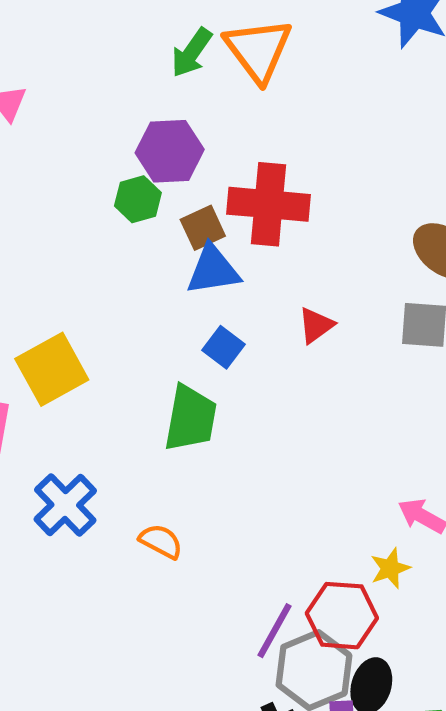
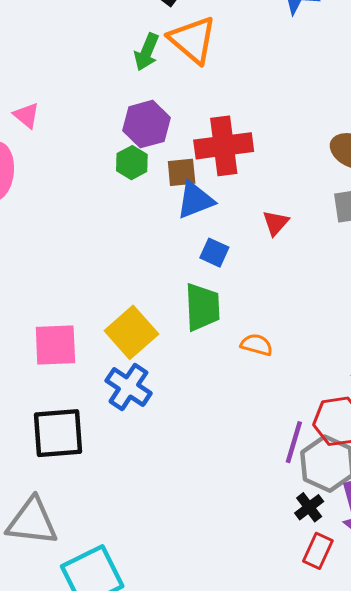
brown square: (203, 228) -> (182, 172), turned 32
yellow square: (52, 369) -> (131, 332), moved
orange semicircle: (161, 541) -> (257, 345), moved

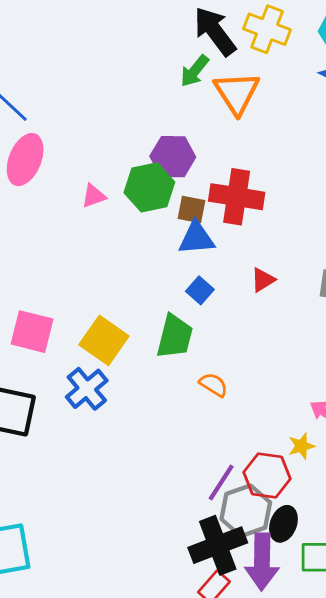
green arrow: (147, 52) -> (195, 71), moved
pink triangle: (26, 115) -> (94, 196), moved, turned 44
green hexagon: (132, 163) -> (149, 187), size x1.6
yellow square: (131, 332) -> (104, 340), turned -30
black cross: (309, 507) -> (218, 545), size x2.0

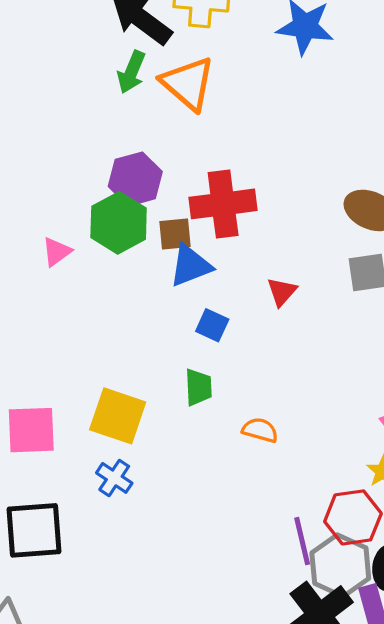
green trapezoid: (175, 336) -> (198, 387), size x0.7
blue cross: (87, 389) -> (114, 478), size x0.7
purple line: (221, 482) -> (302, 541), turned -30

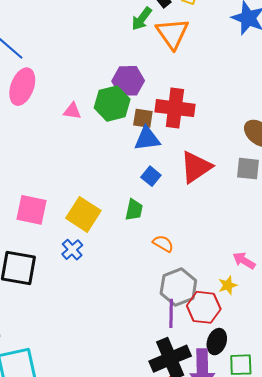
pink triangle: (57, 252) -> (72, 111), turned 30
red triangle: (282, 292) -> (196, 167), size x1.8
gray hexagon: (340, 566) -> (178, 287), moved

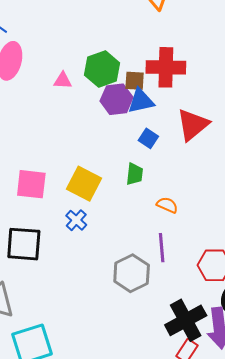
purple hexagon: (128, 81) -> (117, 99), moved
gray hexagon: (178, 287) -> (132, 273), moved
purple line: (171, 313) -> (162, 248), moved

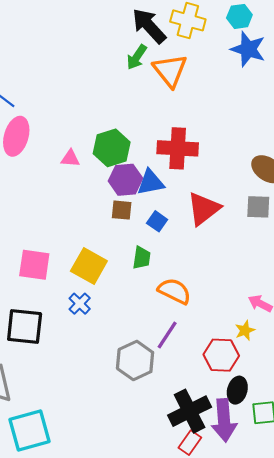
brown square: (135, 81) -> (122, 210), moved
orange semicircle: (167, 205) -> (174, 291), size x1.5
purple line: (162, 248) -> (167, 335), turned 36

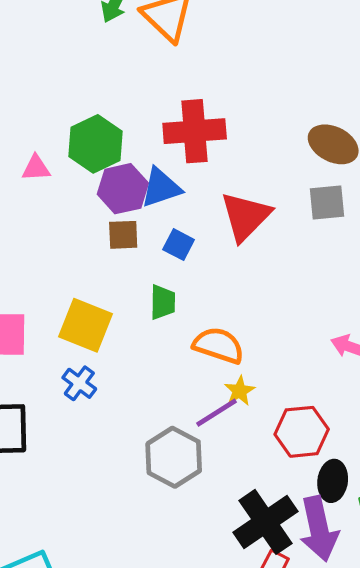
yellow star: (245, 330) -> (240, 391), moved
purple line: (167, 335) -> (217, 413), turned 32

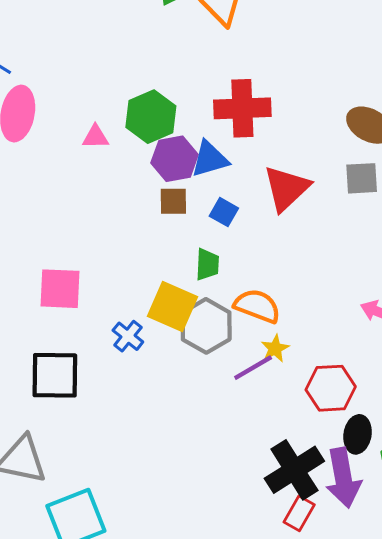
yellow square: (86, 325) -> (173, 307), moved
gray hexagon: (174, 457) -> (206, 326), moved

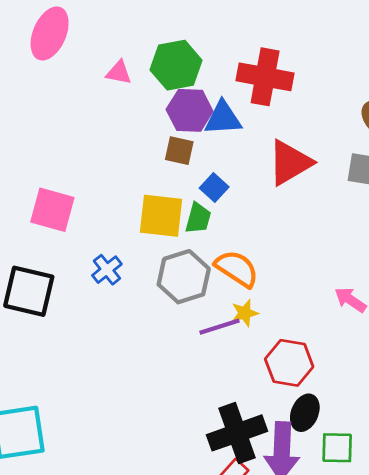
blue square: (224, 212) -> (214, 187), moved
yellow square: (173, 307) -> (161, 216), moved, turned -30

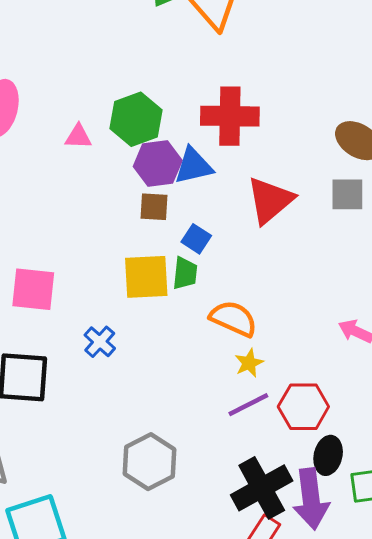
gray hexagon: (184, 277) -> (149, 462), moved
purple line: (220, 327) -> (248, 405), moved

